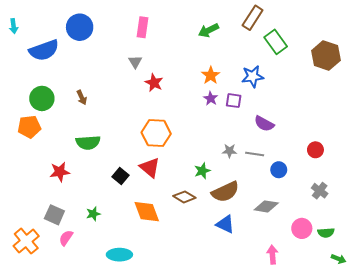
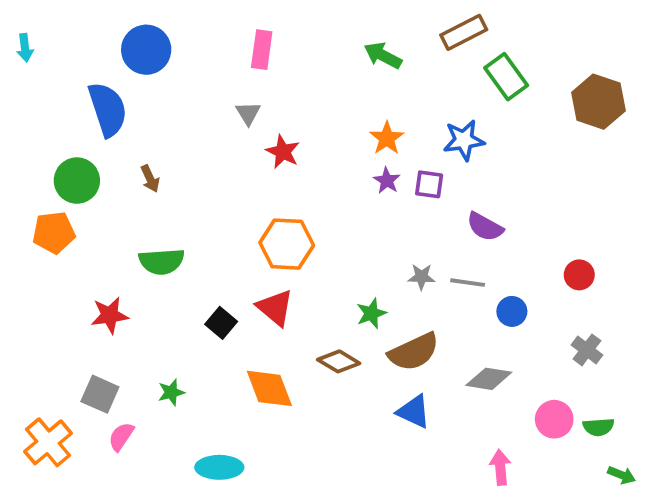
brown rectangle: (253, 18) -> (464, 32), turned 30
green arrow: (209, 30) -> (383, 55), turned 54
blue semicircle: (44, 50) -> (108, 109), moved, turned -88

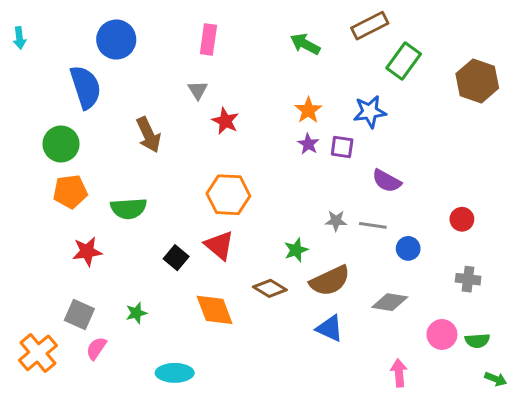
green rectangle: (506, 77) -> (404, 61), turned 72
brown arrow: (150, 179) -> (149, 135), moved, size x1.6
orange pentagon: (54, 233) -> (70, 192), moved
gray cross: (587, 350) -> (468, 279), turned -30

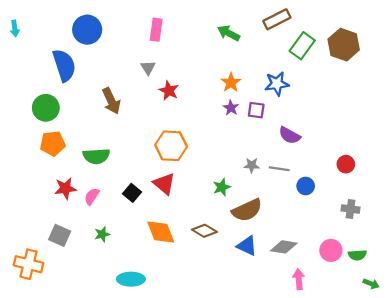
brown hexagon: (477, 81) -> (344, 45), moved
brown diamond: (270, 288) -> (204, 231), moved
gray diamond: (390, 302) -> (284, 247), moved
pink semicircle: (96, 348) -> (92, 196), moved
orange cross: (38, 353) -> (29, 264), turned -36

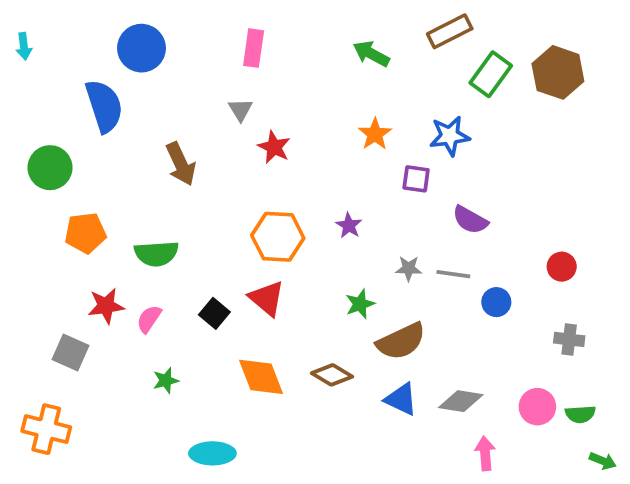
green circle: (46, 108) -> (50, 168), moved
purple star: (231, 108) -> (349, 226), moved
gray square: (60, 235) -> (71, 353), moved

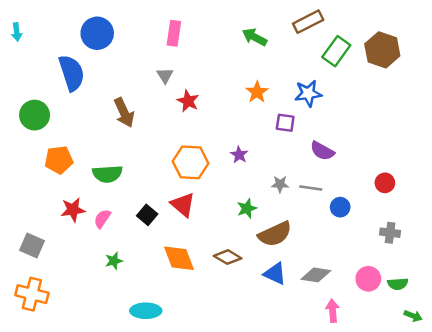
gray square: (71, 353) -> (32, 246), moved

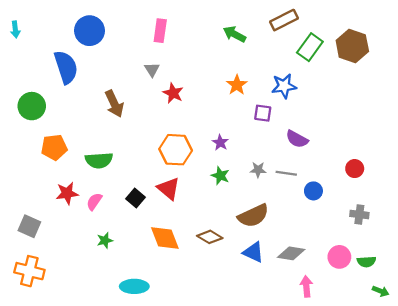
green star: (247, 208) -> (220, 176), moved, turned -30

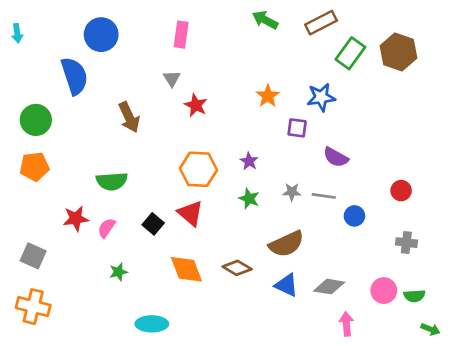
green arrow: (234, 34) -> (265, 20), moved
orange pentagon: (54, 147) -> (34, 167), moved

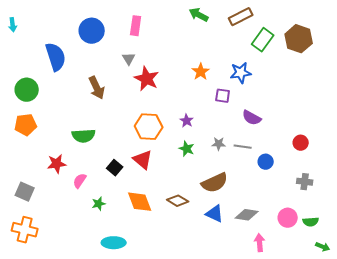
blue circle: (101, 35) -> (92, 31), moved
red star: (196, 105) -> (147, 79), size x1.4
pink semicircle: (106, 228) -> (80, 181), moved
green star: (118, 272) -> (99, 204), moved

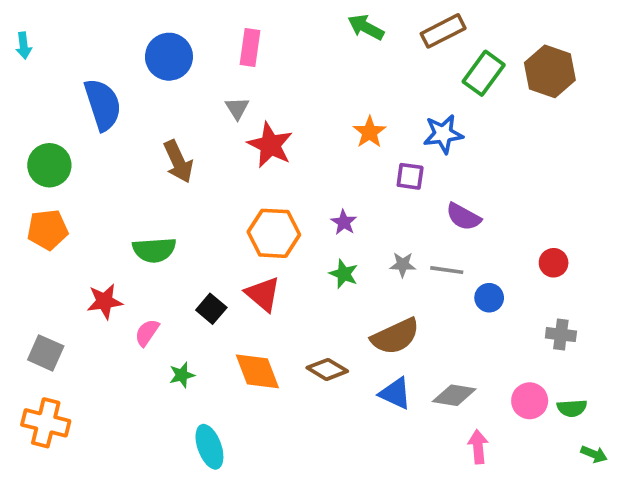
cyan ellipse: (114, 243) -> (209, 447), turned 70

